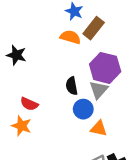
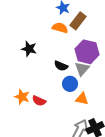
black star: (16, 55) -> (29, 49), moved
black semicircle: (72, 86) -> (61, 66), turned -56
red semicircle: (29, 104) -> (39, 101), moved

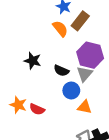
orange semicircle: (60, 28) -> (60, 29), turned 35
black star: (29, 49) -> (33, 61), moved

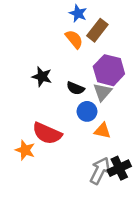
orange star: (18, 105) -> (25, 150), moved
red semicircle: (37, 109) -> (47, 133), size x1.6

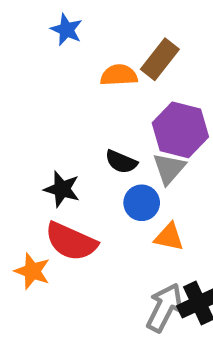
blue star: (78, 13) -> (66, 30), moved
orange semicircle: (74, 39) -> (119, 75), turned -54
black star: (42, 77) -> (62, 189), moved

